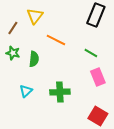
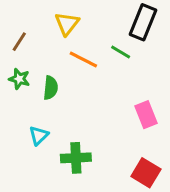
yellow triangle: (35, 16) -> (67, 24), moved
green line: (91, 53) -> (121, 52), moved
green cross: (60, 92) -> (76, 158), moved

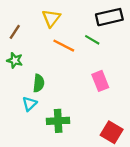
black rectangle: (143, 22) -> (109, 17), turned 55
green semicircle: (51, 88) -> (39, 83), moved
pink rectangle: (146, 115) -> (100, 81), moved

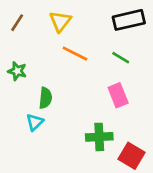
brown line: (15, 32) -> (17, 23), moved
green line: (92, 40) -> (121, 58), moved
green cross: (58, 121) -> (99, 137), moved

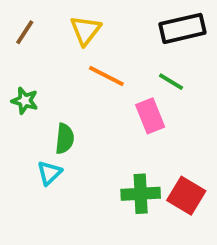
pink rectangle: (118, 95) -> (150, 116), moved
red square: (131, 156) -> (186, 196), moved

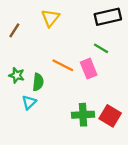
brown line: (25, 32) -> (14, 30), moved
orange line: (106, 76) -> (63, 65), moved
green star: (25, 101) -> (17, 75), moved

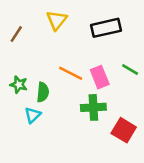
black rectangle: (108, 17) -> (106, 28), moved
green line: (101, 48) -> (130, 69), moved
green cross: (83, 115) -> (93, 107), moved

